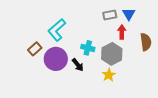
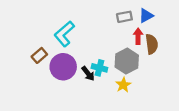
blue triangle: (129, 14) -> (146, 16), turned 32
brown semicircle: (146, 42) -> (152, 44), moved
cyan cross: (88, 48) -> (99, 68), moved

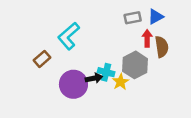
purple circle: (63, 67) -> (73, 84), moved
black arrow: (88, 74) -> (94, 78), turned -63
yellow star: (123, 85) -> (121, 82), moved

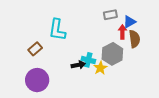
blue triangle: (156, 17) -> (129, 22), moved
cyan L-shape: (69, 36) -> (57, 30), turned -40
purple circle: (73, 84) -> (37, 80), moved

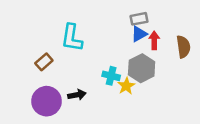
blue triangle: (129, 22) -> (139, 34), moved
brown semicircle: (134, 39) -> (183, 47), moved
black arrow: (78, 65) -> (77, 95), moved

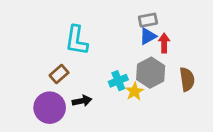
brown semicircle: (183, 47) -> (187, 79), moved
brown rectangle: (44, 62) -> (59, 74), moved
cyan cross: (111, 76) -> (118, 81), turned -36

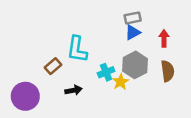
cyan L-shape: (77, 40) -> (77, 49), moved
red arrow: (164, 43) -> (164, 38), moved
purple circle: (50, 108) -> (25, 96), moved

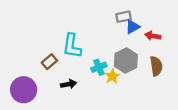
blue triangle: (133, 32) -> (133, 27), moved
red arrow: (164, 38) -> (153, 36), turned -80

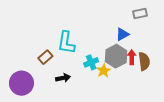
gray rectangle: (124, 17) -> (140, 13), moved
blue triangle: (133, 27) -> (122, 34), moved
red arrow: (153, 36) -> (132, 57), moved, turned 80

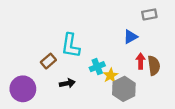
gray hexagon: (116, 56) -> (124, 89), moved

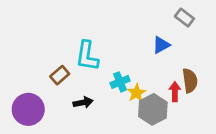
gray rectangle: (149, 14) -> (184, 18), turned 48
red arrow: (141, 61) -> (175, 92), moved

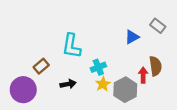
gray rectangle: (184, 18) -> (158, 26), moved
brown rectangle: (60, 75) -> (41, 66), moved
yellow star: (136, 93) -> (103, 84), moved

